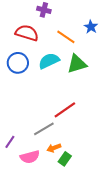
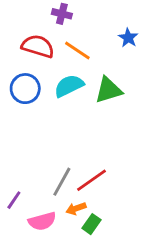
orange line: (66, 37) -> (77, 50), moved
red line: (65, 110) -> (92, 180), moved
gray line: (44, 129) -> (62, 182), turned -30

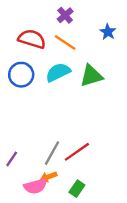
purple cross: (62, 14) -> (65, 15), moved, turned 35
purple line: (14, 200) -> (12, 159), moved
orange arrow: (76, 209) -> (48, 177), moved

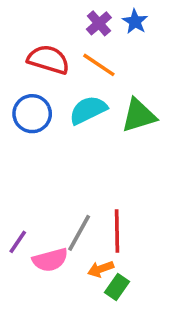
blue star: (108, 32) -> (135, 22), moved
red line: (77, 152) -> (117, 231), turned -56
orange arrow: (48, 177) -> (101, 269), moved
pink semicircle: (35, 186) -> (50, 260), moved

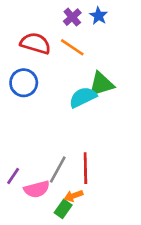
cyan semicircle: (88, 110) -> (83, 97), moved
green rectangle: (117, 287) -> (63, 209), moved

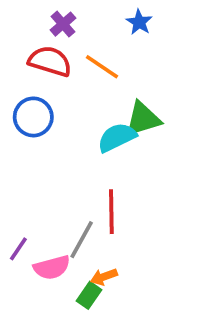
purple cross: (72, 17) -> (63, 24), moved
red line: (85, 168) -> (111, 212), moved

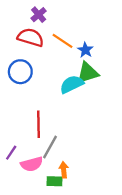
blue star: (139, 22) -> (85, 50), moved
red line: (111, 212) -> (39, 124), moved
orange arrow: (104, 277) -> (64, 170), turned 105
green rectangle: (89, 295) -> (55, 181), turned 56

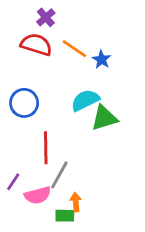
blue circle: (20, 72) -> (24, 103), moved
green triangle: (88, 73) -> (104, 118), moved

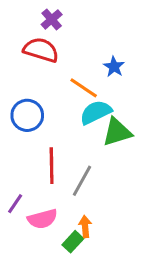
orange line: (74, 49) -> (84, 88), moved
gray line: (59, 175) -> (82, 181), moved
green rectangle: (65, 216) -> (73, 242), turned -48

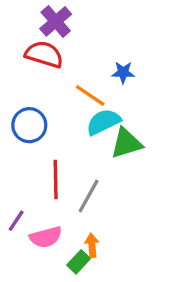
purple cross: (52, 19) -> (56, 21), size x1.4
blue star: (114, 67) -> (123, 72), turned -30

